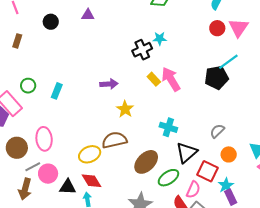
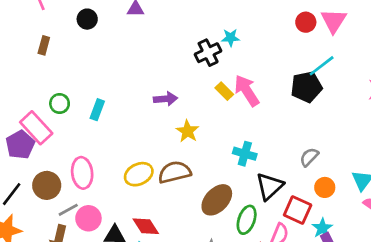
yellow ellipse: (90, 154) -> (139, 174), moved
green ellipse: (168, 178) -> (247, 220), turned -35

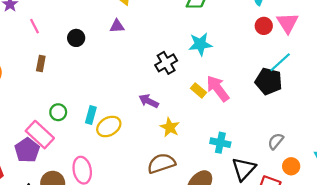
cyan star: (231, 38) -> (200, 44), size x1.5
black cross: (208, 53) -> (166, 63), moved
black pentagon: (306, 87) -> (269, 81), turned 30
purple arrow: (165, 99) -> (149, 101), turned -144
yellow ellipse: (139, 174) -> (109, 126), moved

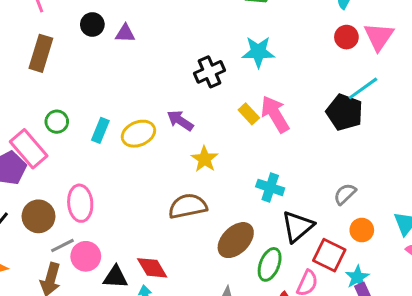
purple triangle: (117, 26) -> (125, 33), moved
brown rectangle: (41, 63) -> (41, 53), size x1.6
yellow ellipse: (109, 126) -> (138, 134), moved

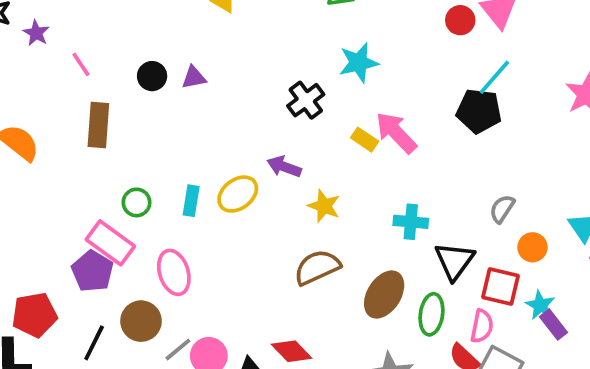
pink ellipse: (80, 203) -> (174, 272), moved

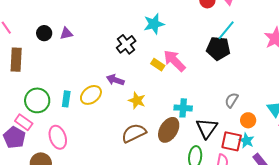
green circle: (137, 202) -> (37, 100), size x1.6
pink rectangle: (110, 243) -> (24, 122), size x0.7
brown ellipse: (384, 295) -> (169, 130), moved
cyan star: (540, 305) -> (247, 141), moved

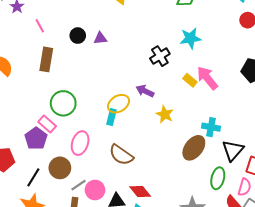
cyan rectangle: (66, 99) -> (112, 117), moved
brown semicircle: (134, 133) -> (121, 155), moved, turned -125
pink ellipse: (58, 137) -> (80, 143), turned 30

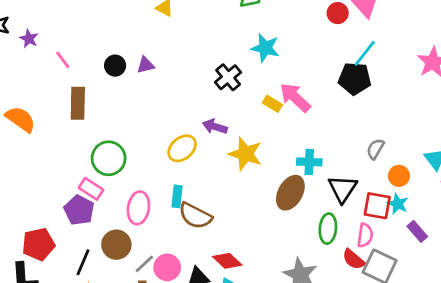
cyan star: (190, 38) -> (265, 48), turned 30
yellow star: (165, 114) -> (245, 154), size x1.4
cyan rectangle: (112, 117) -> (177, 196), moved

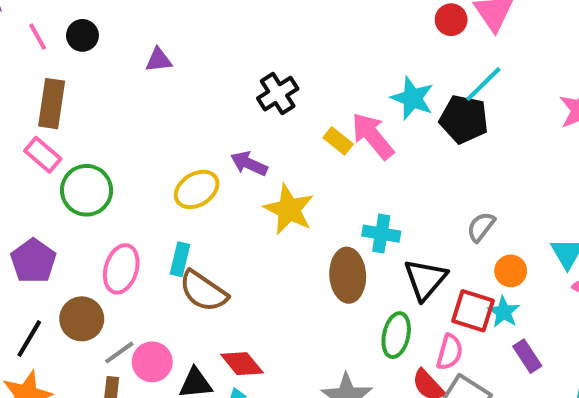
cyan star: (265, 48) -> (412, 98), moved
black circle: (115, 66) -> (82, 35), moved
pink rectangle: (91, 189) -> (43, 155), moved
brown ellipse: (290, 193) -> (348, 275), turned -40

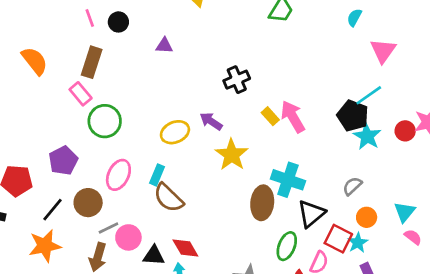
red circle: (451, 20) -> (405, 131), moved
cyan star: (412, 98) -> (367, 136), moved
cyan cross: (381, 234) -> (288, 180), size x1.4

